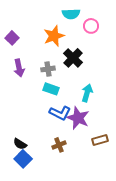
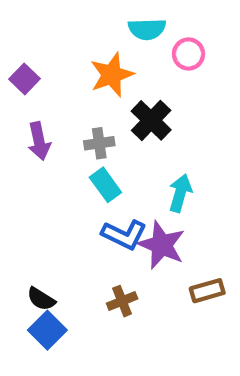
cyan rectangle: (51, 89) -> (105, 185), turned 35

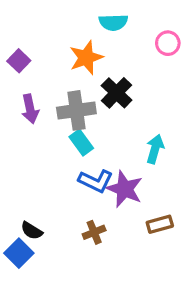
pink circle: (189, 54) -> (168, 43), moved
gray cross: (99, 143) -> (76, 110), size x1.6
cyan arrow: (180, 193) -> (155, 149), moved
blue square: (47, 330) -> (19, 253), moved

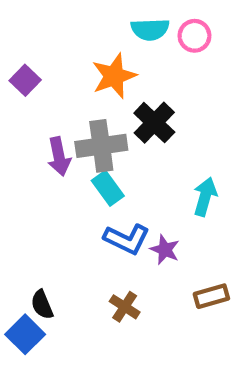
pink circle: (168, 43) -> (194, 36), moved
purple arrow: (30, 109) -> (59, 156), moved
purple star: (125, 189) -> (165, 250), size x0.6
black semicircle: (32, 231) -> (42, 305), turned 35
brown cross: (94, 232) -> (125, 307), turned -35

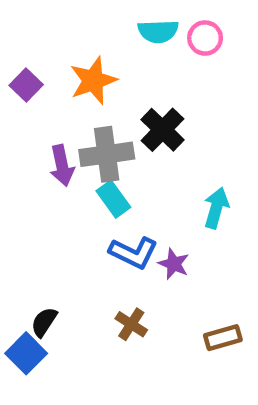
orange star: (114, 76) -> (93, 80), moved
brown rectangle: (211, 296) -> (223, 338), moved
black semicircle: (42, 305) -> (44, 322), turned 56

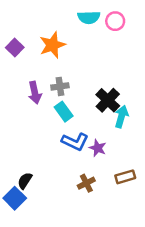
black cross: (163, 130) -> (108, 100), moved
gray cross: (107, 154) -> (60, 86), size x0.6
brown cross: (131, 324) -> (86, 183), moved, turned 30
brown rectangle: (223, 338) -> (125, 177), moved

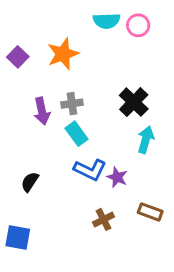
black cross: (108, 100) -> (134, 102), moved
brown rectangle: (125, 177) -> (150, 212), turned 36
black semicircle: (25, 181) -> (30, 182), moved
blue square: (15, 198) -> (18, 237), turned -35

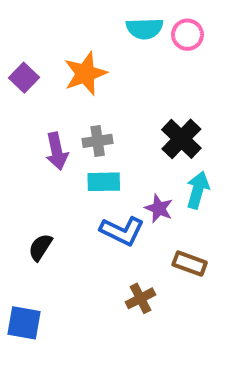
cyan rectangle: (76, 134) -> (104, 182), turned -55
purple star: (117, 177) -> (159, 208), moved
brown rectangle: (150, 212) -> (190, 264), moved

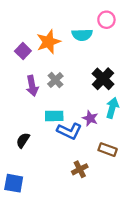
cyan semicircle: (145, 29) -> (82, 35), moved
purple square: (24, 78) -> (23, 51), moved
gray cross: (98, 141) -> (55, 80), turned -35
cyan rectangle: (104, 182) -> (54, 116), moved

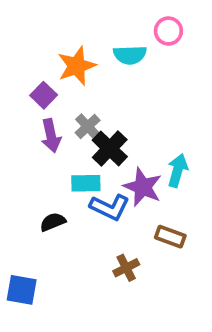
purple square: (23, 51) -> (44, 95), moved
black cross: (103, 79) -> (110, 148), moved
purple star: (90, 118) -> (143, 187), size x1.5
black semicircle: (23, 140) -> (53, 222), moved, turned 35

